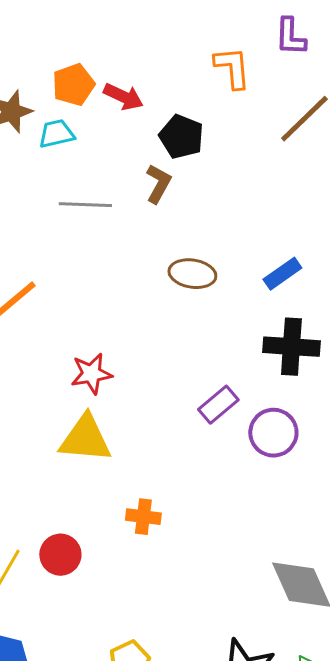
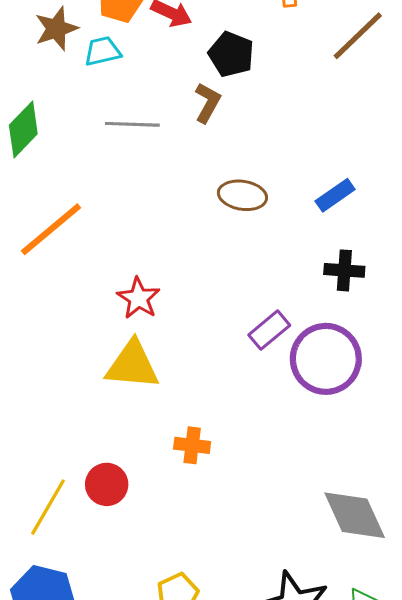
black cross: (291, 347) -> (344, 270), size x0.7
red star: (91, 374) -> (139, 298), turned -30
purple circle: (273, 433) -> (326, 359), size x1.4

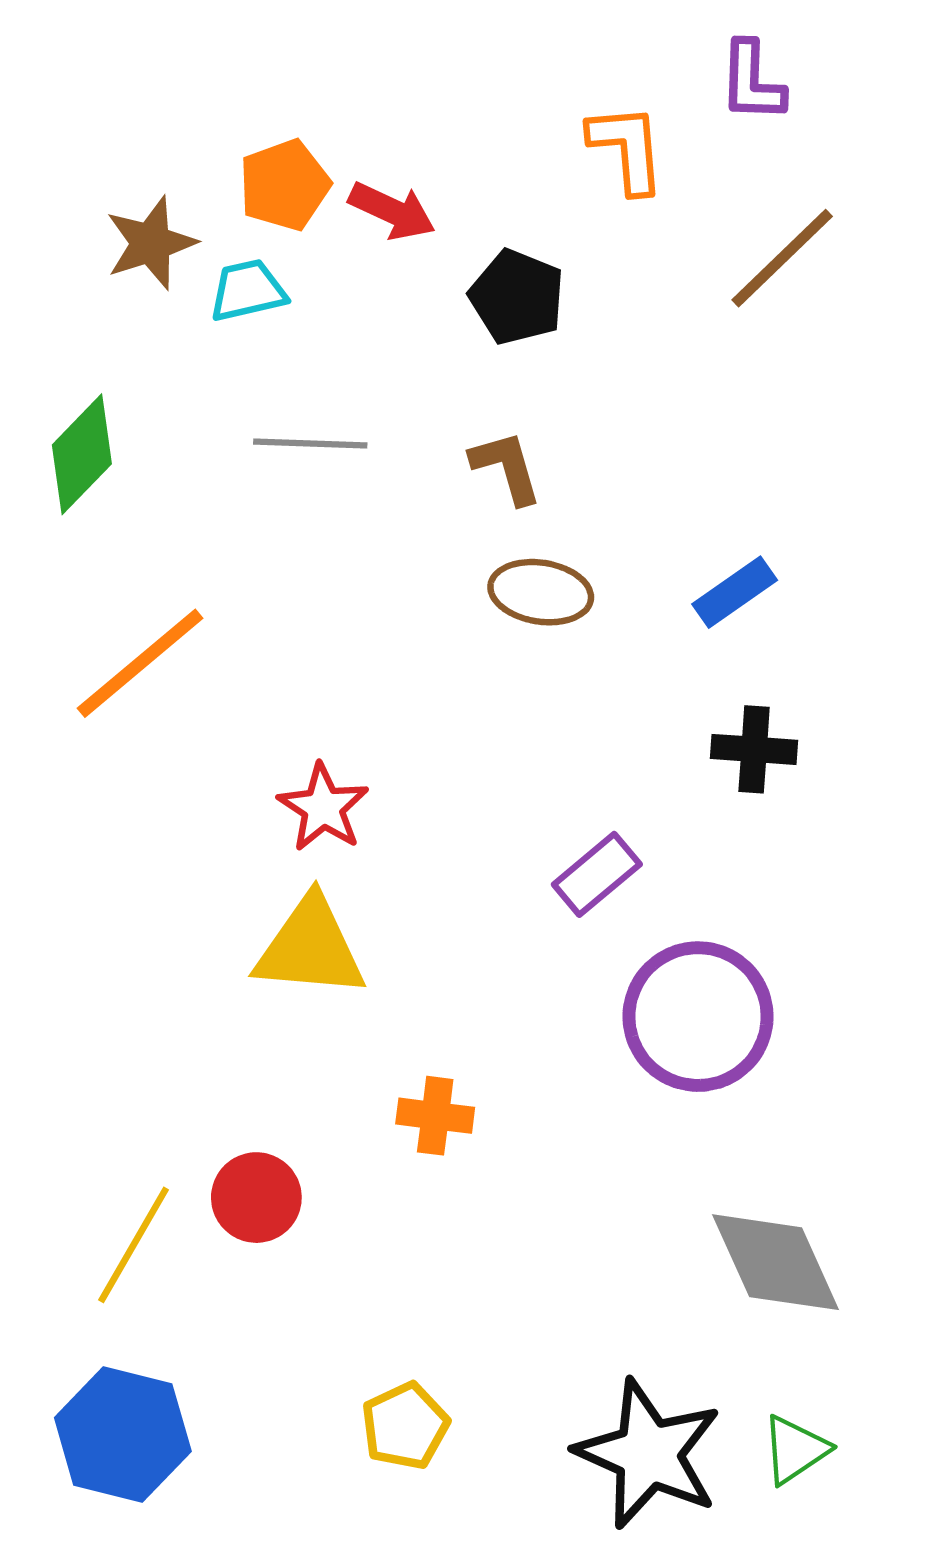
brown L-shape: (207, 103) -> (506, 467), moved, turned -45
purple circle: (326, 359) -> (698, 1017), moved

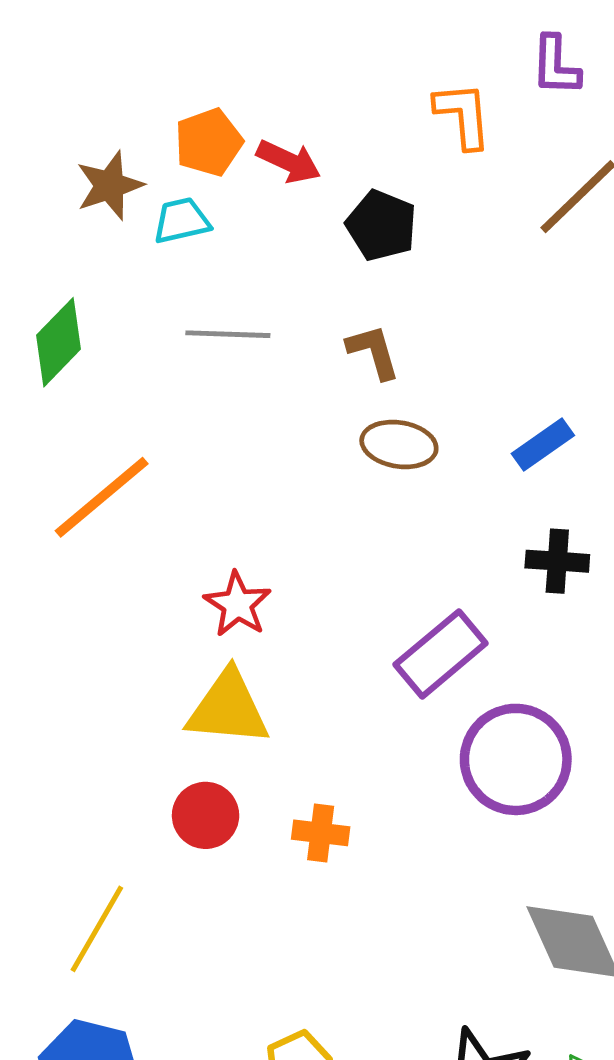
purple rectangle: (597, 874) -> (441, 654), size x1.4
red circle: (256, 1198) -> (206, 815), moved

